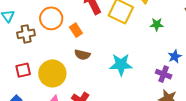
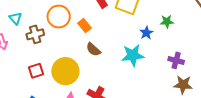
green star: (157, 24) -> (167, 21), moved
brown semicircle: (82, 55) -> (93, 49), turned 35
blue star: (175, 56) -> (146, 33), moved

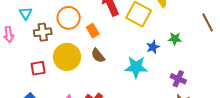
yellow circle: (65, 71) -> (67, 57), moved

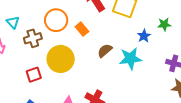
brown semicircle: (98, 56) -> (105, 51), moved, turned 98

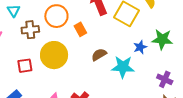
green star: (164, 24) -> (162, 39), size x1.5

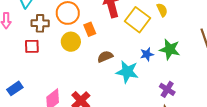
yellow circle: (54, 55) -> (71, 42), moved, size x0.7
red square: (25, 66) -> (32, 46), moved

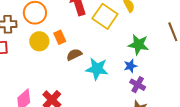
orange rectangle: (90, 29) -> (60, 37), moved
blue star: (147, 54) -> (130, 66), moved

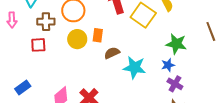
orange rectangle: (60, 37) -> (98, 35), turned 32

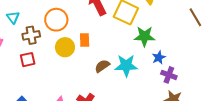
green star: (176, 44) -> (144, 36), moved
brown semicircle: (112, 53) -> (102, 66), moved

